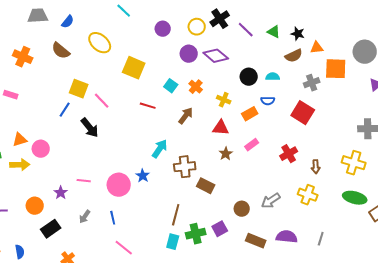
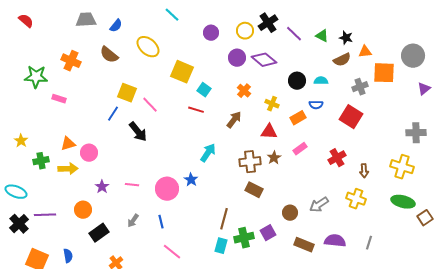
cyan square: (171, 86) -> (204, 90), moved
brown cross: (185, 167) -> (250, 162), moved
purple star: (61, 193) -> (102, 187), moved

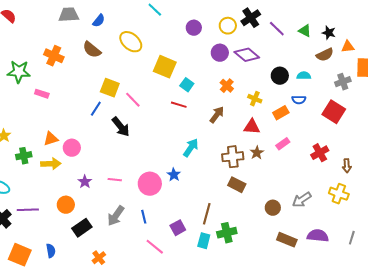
gray arrow: (133, 221) -> (116, 216), size x1.5
purple square: (268, 233) -> (178, 228), moved

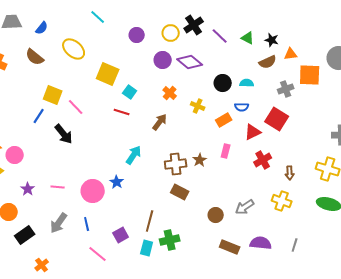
red triangle: (252, 127) -> (253, 132), moved, turned -30
pink rectangle: (283, 144) -> (226, 151), turned -40

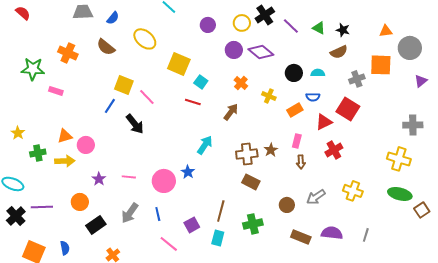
orange triangle: (291, 54) -> (386, 31), moved
brown arrow: (290, 173) -> (301, 162), moved
green cross: (170, 240) -> (253, 224), moved

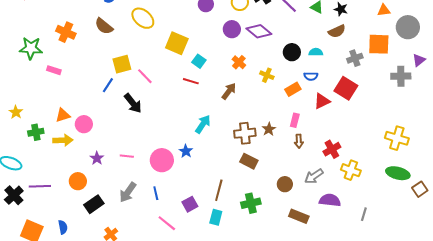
yellow square: (124, 85) -> (122, 64), turned -36
gray cross: (413, 125) -> (401, 76), moved
red cross: (334, 150) -> (332, 149), moved
purple semicircle: (332, 233) -> (330, 200), moved

